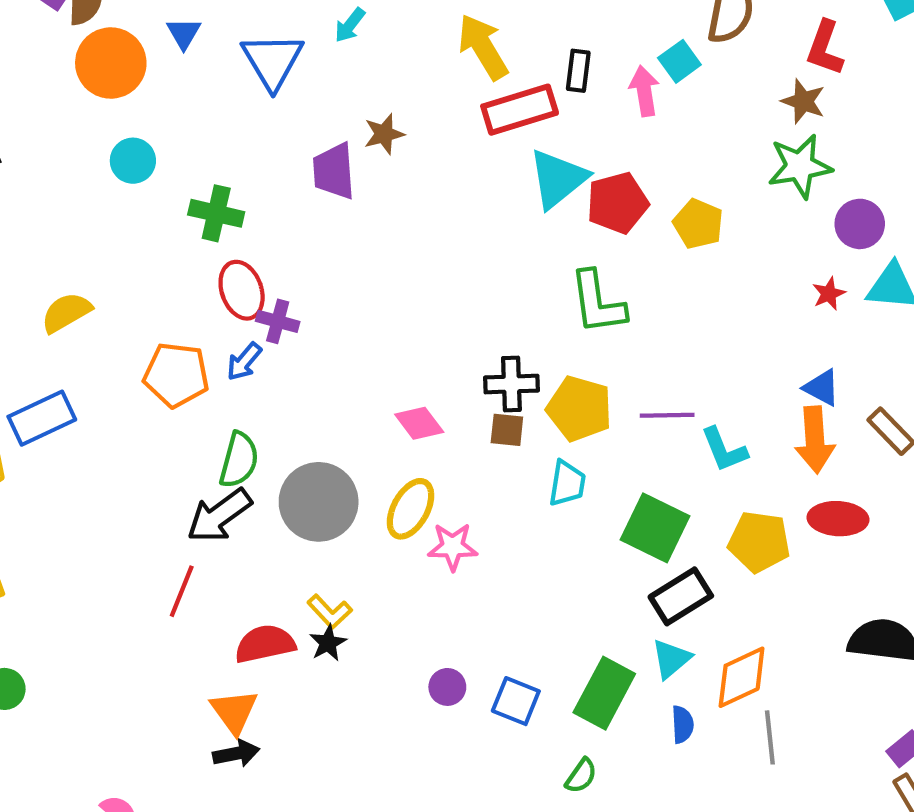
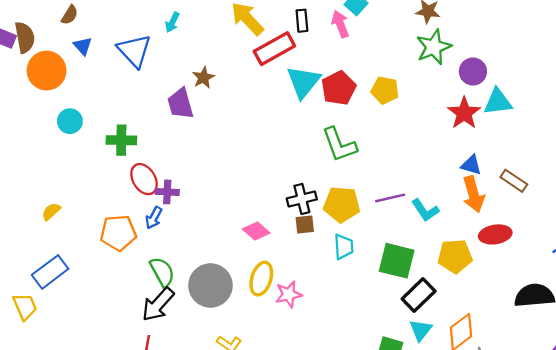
red star: (829, 294) -> (464, 113), size x1.8
yellow semicircle: (66, 312) -> (51, 212), size x0.7
green semicircle: (239, 460) -> (162, 272), turned -32

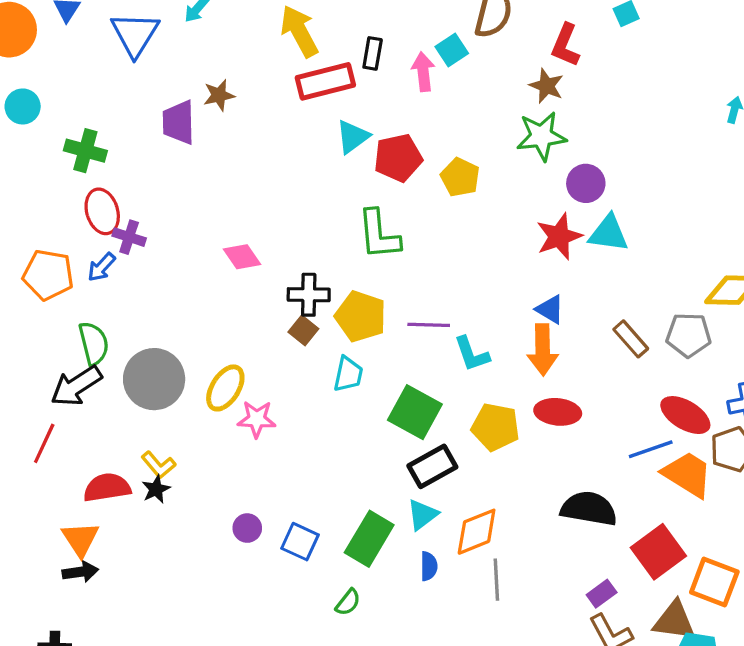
cyan triangle: (303, 82) -> (353, 137), size x0.7
brown rectangle: (514, 181) -> (631, 339), moved
brown square: (305, 224) -> (303, 330), turned 30
pink diamond: (256, 231) -> (242, 257), moved

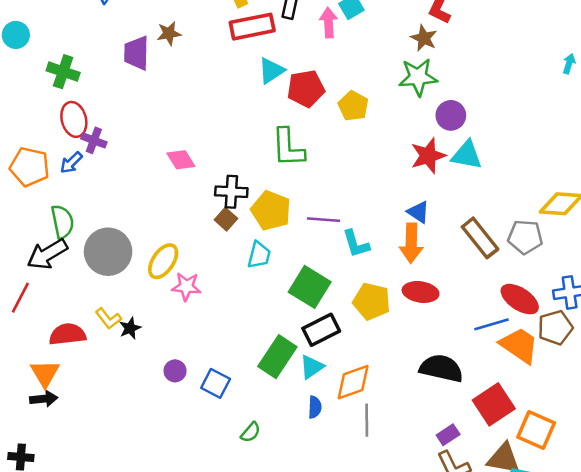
brown rectangle: (631, 339) -> (480, 238), size x1.4
black star: (156, 489) -> (130, 328), moved
green rectangle: (369, 539) -> (277, 357), moved

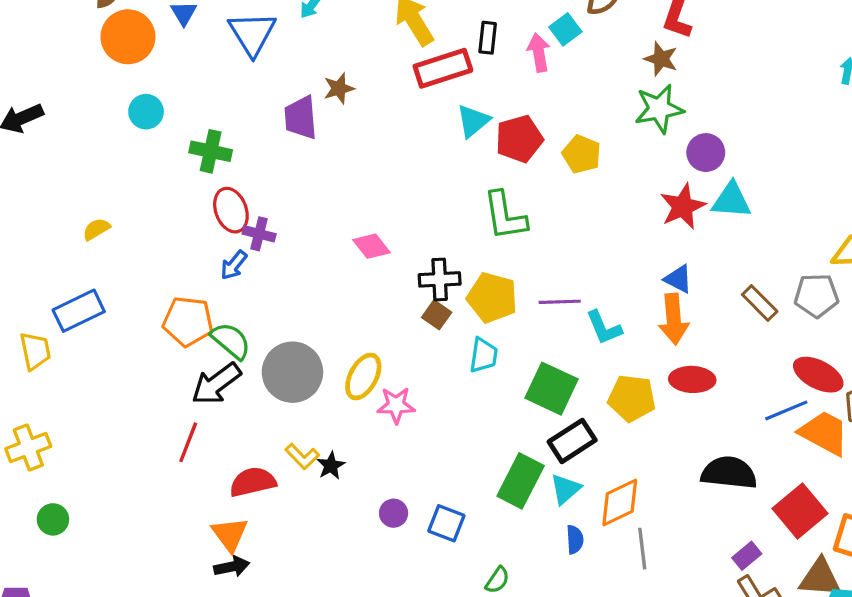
orange pentagon: (30, 167) -> (188, 321), moved
green semicircle: (62, 222) -> (231, 341), turned -32
brown rectangle: (480, 238) -> (760, 303), size x0.7

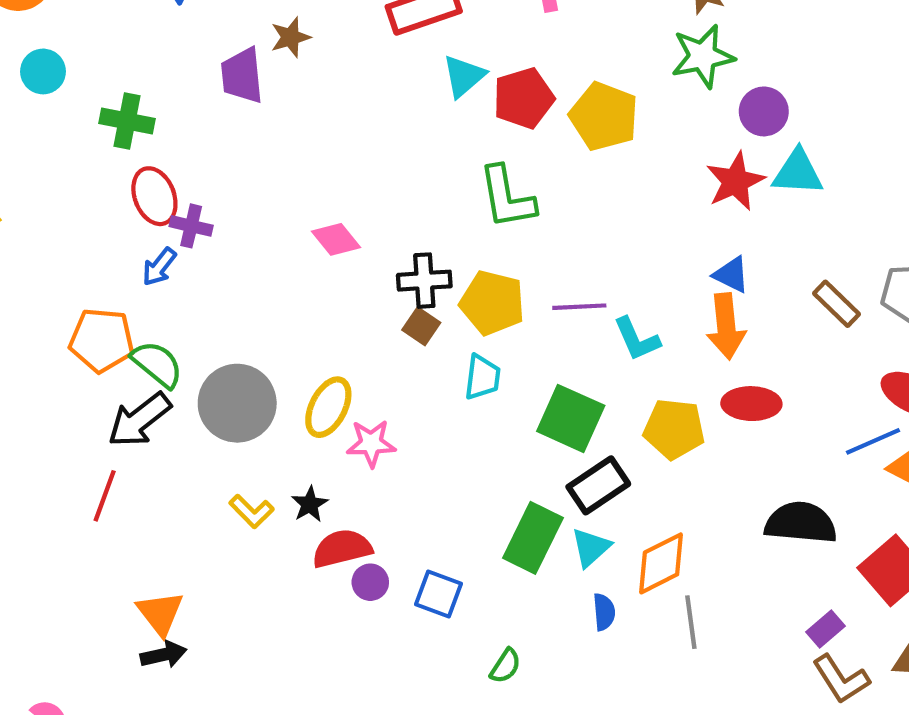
yellow pentagon: (582, 154) -> (604, 116), size x1.4
black star: (331, 466) -> (310, 504), moved
red semicircle: (253, 482) -> (342, 548), moved

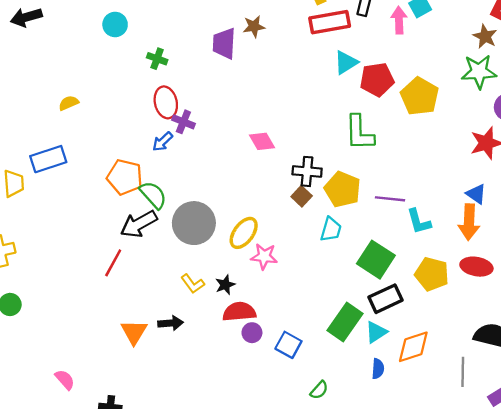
green cross: (127, 121) -> (157, 59), size x0.7
gray line: (691, 622) -> (463, 372), moved
black arrow: (163, 655) -> (171, 323), moved

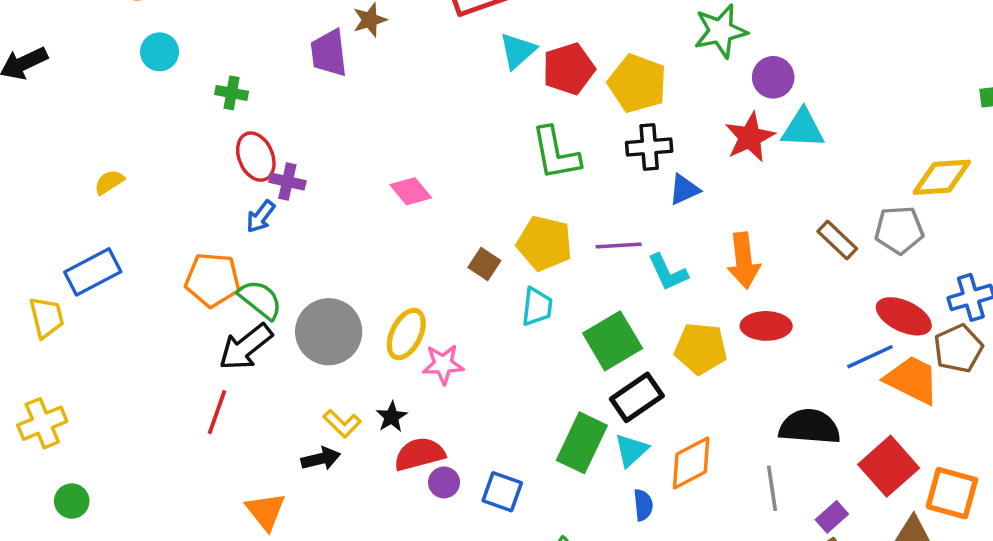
black cross: (307, 171) -> (649, 147), moved
blue triangle: (476, 194) -> (684, 190), moved, turned -50
green square: (376, 260) -> (613, 341), turned 36
black arrow: (171, 323) -> (321, 459), moved

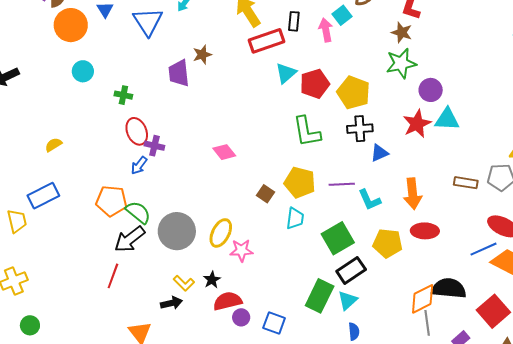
brown rectangle: (837, 240) -> (466, 183), turned -35
orange diamond: (691, 463) -> (423, 299), moved

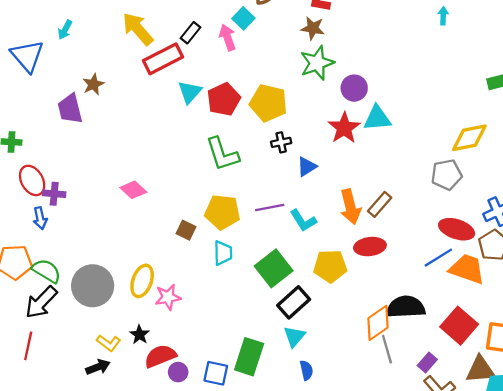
black rectangle: (294, 21) -> (191, 33), turned 42
black cross: (360, 129) -> (281, 142), size x0.7
blue arrow: (139, 165) -> (40, 218), turned -42
brown rectangle: (466, 183) -> (380, 204), moved, turned -50
green rectangle: (320, 296) -> (249, 357), moved

